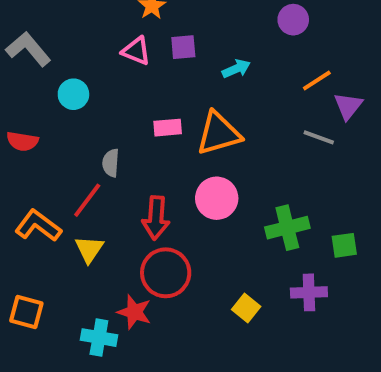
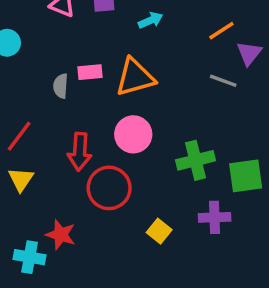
gray semicircle: (111, 163) -> (61, 86), moved
green square: (344, 245) -> (246, 176), size x1.5
red circle: (166, 273) -> (109, 188), moved

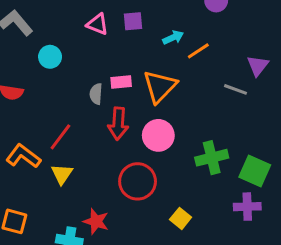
orange line: (221, 31) -> (198, 51), moved
orange triangle: (135, 77) -> (160, 86), turned -30
red arrow: (80, 152) -> (118, 124), moved
green square: (246, 176) -> (255, 171), turned 32
purple cross: (215, 217) -> (247, 207), moved

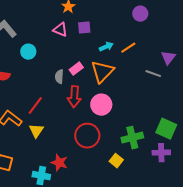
cyan arrow: (173, 38) -> (106, 47), moved
pink rectangle: (121, 82) -> (76, 69), turned -32
green cross: (212, 158) -> (132, 138), moved

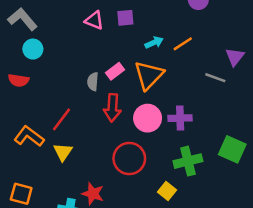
cyan circle: (28, 52) -> (33, 49), moved
purple cross: (161, 153) -> (180, 118), moved

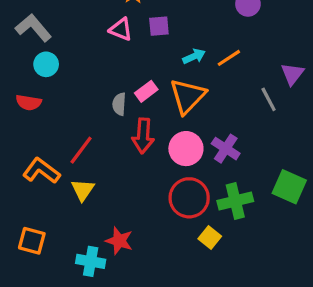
gray line: (215, 78) -> (269, 99), turned 42
purple cross: (180, 118) -> (226, 149), turned 35
red circle: (129, 158) -> (189, 198), moved

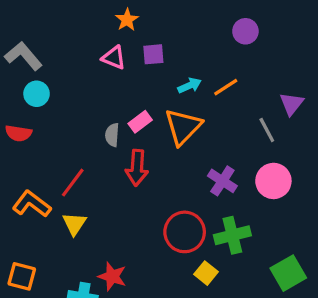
pink circle: (186, 149) -> (273, 181), moved
green square: (289, 187) -> (288, 273), moved, turned 36

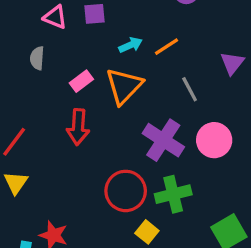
gray line: (267, 130) -> (190, 89), moved
gray semicircle: (112, 135) -> (37, 58), moved
purple cross: (222, 181) -> (163, 140), size x1.4

